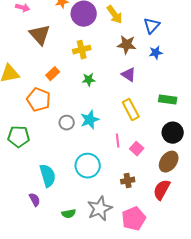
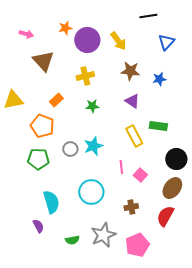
blue triangle: (152, 26) -> (166, 42), moved
green rectangle: (168, 100) -> (158, 126), moved
green pentagon: (19, 137) -> (38, 159), moved

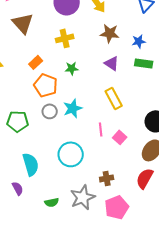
orange pentagon: (42, 126) -> (46, 85), moved
green rectangle: (158, 126) -> (144, 63), moved
brown cross: (131, 207) -> (107, 178), moved

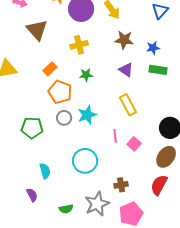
cyan semicircle: (31, 164) -> (45, 171), size x0.7

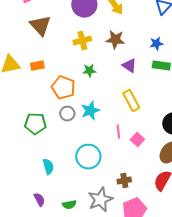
brown star: (124, 40) -> (115, 40), moved
orange rectangle: (50, 69) -> (37, 66), moved, turned 32
purple semicircle: (32, 195) -> (39, 200), moved

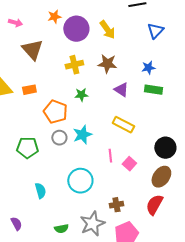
yellow rectangle: (131, 101) -> (123, 125), turned -35
purple semicircle: (39, 200) -> (16, 224), moved

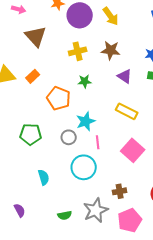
orange rectangle: (29, 90) -> (33, 76), turned -32
gray circle: (59, 138) -> (69, 137), moved
pink line: (110, 156) -> (98, 142), moved
pink square: (129, 164) -> (133, 150), size x1.6

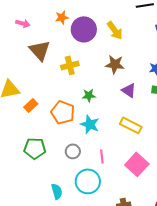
yellow cross: (78, 51) -> (70, 65), moved
orange rectangle: (33, 76) -> (31, 105), moved
cyan star: (86, 121) -> (90, 124), moved, turned -30
cyan semicircle: (44, 177) -> (57, 191), moved

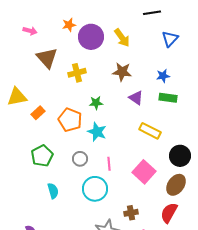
yellow rectangle: (131, 125) -> (150, 131), moved
green pentagon: (35, 148) -> (42, 156), turned -30
cyan semicircle: (57, 191) -> (53, 191), moved

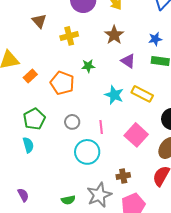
brown triangle: (47, 58) -> (39, 21), size x0.7
brown star: (122, 72) -> (114, 35), turned 30
cyan star: (97, 132) -> (114, 95), moved
cyan semicircle: (53, 191) -> (28, 145), moved

